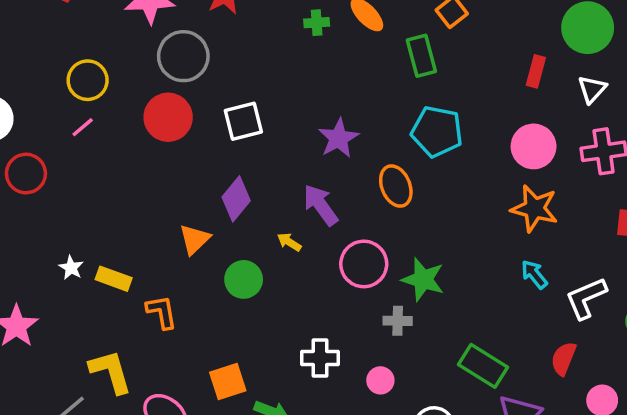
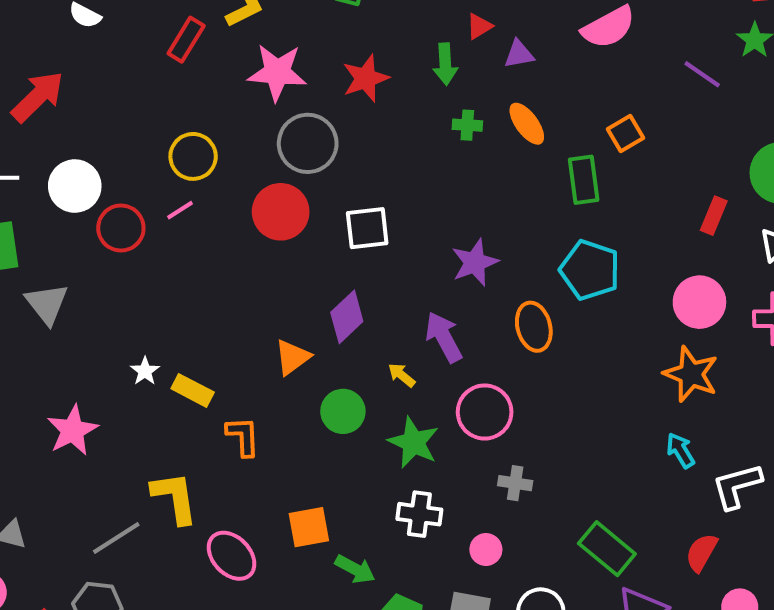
red circle: (26, 174) -> (121, 228), moved
green star: (423, 279) -> (413, 443), moved

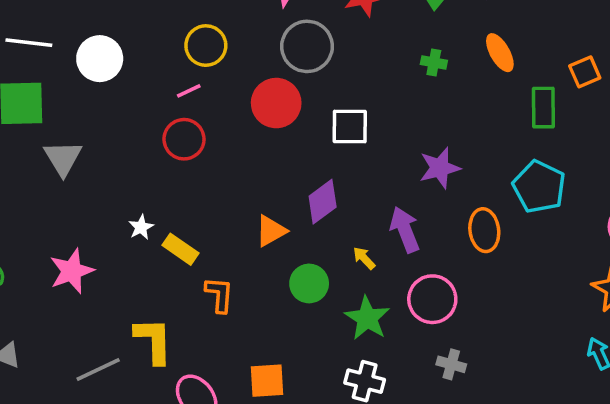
green cross: (467, 125) -> (434, 62), moved
red circle: (121, 228) -> (184, 139), moved

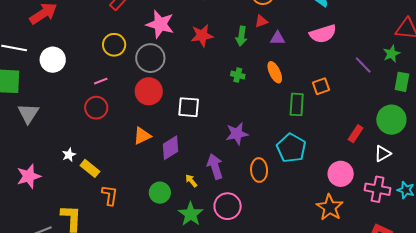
yellow circle: (206, 46) -> (114, 45), moved
gray circle: (307, 46) -> (150, 58), moved
orange triangle: (271, 231) -> (142, 136), moved

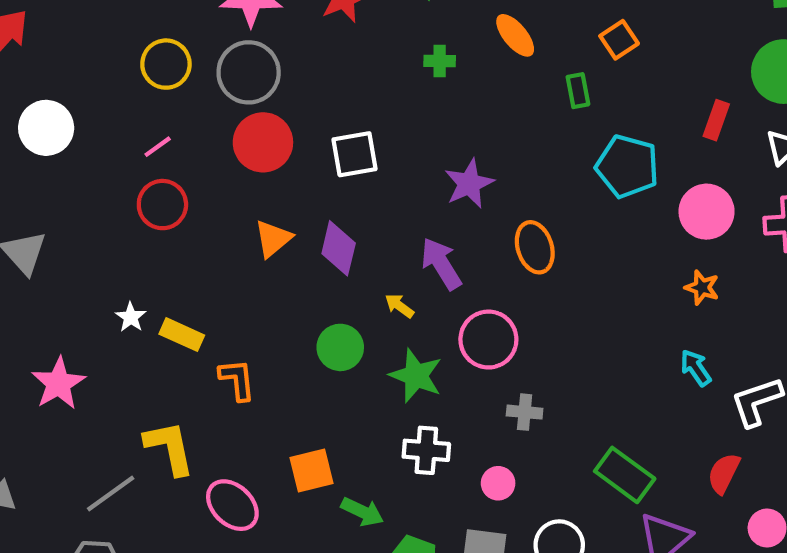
green rectangle: (297, 104) -> (578, 91), size x0.7
purple diamond: (171, 148) -> (339, 248), turned -30
cyan pentagon: (291, 148) -> (627, 166), moved
orange star: (330, 207) -> (702, 287), size x0.6

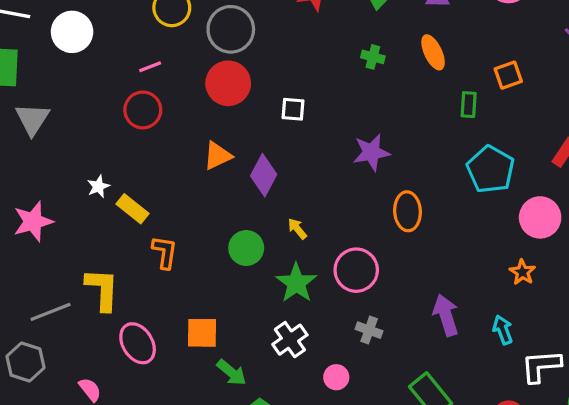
white square: (355, 154) -> (293, 109), size x0.7
purple arrow: (441, 264) -> (446, 315), moved
white cross: (426, 450) -> (290, 340), turned 36

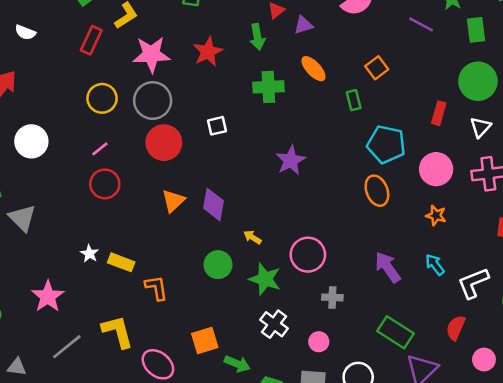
green cross: (373, 57) -> (268, 87), size x1.6
white square: (293, 109) -> (217, 126), moved
orange ellipse: (408, 211) -> (377, 191), moved
gray line: (51, 312) -> (67, 347), moved

